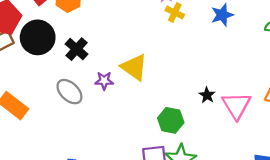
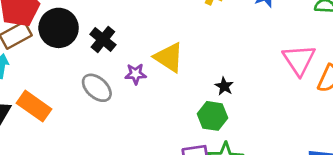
black star: (207, 95) -> (224, 86), moved
pink triangle: (236, 105) -> (299, 60), moved

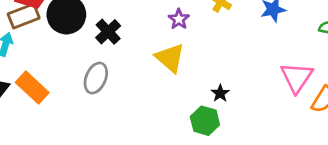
purple star: (136, 74) -> (179, 19), moved, turned 30
gray ellipse: (97, 88) -> (96, 78), turned 64

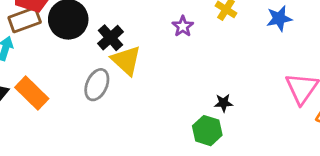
yellow triangle: (170, 58) -> (126, 60), moved
black star: (220, 93) -> (223, 103), turned 30

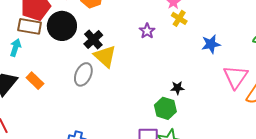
blue star: (279, 18) -> (211, 44), moved
brown rectangle: (25, 20) -> (30, 26), turned 30
orange rectangle: (32, 93) -> (35, 81), size x0.7

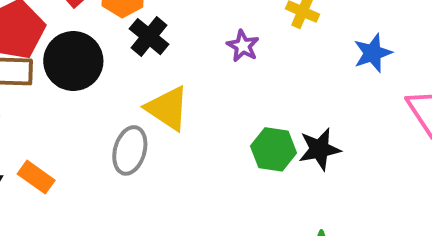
black cross: (93, 39) -> (149, 37), moved
black star: (177, 88) -> (319, 149), size x1.5
green hexagon: (165, 108) -> (274, 149), moved

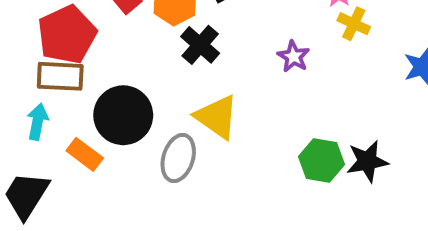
black circle: (73, 61) -> (123, 115), moved
orange rectangle: (36, 177) -> (85, 154), moved

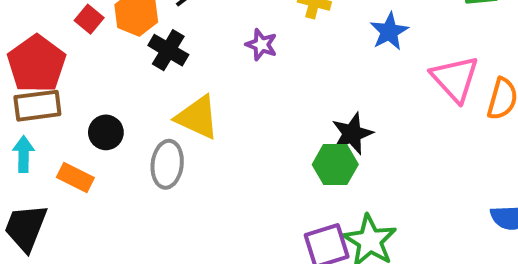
black circle: (123, 115) -> (106, 132), size x0.6
green hexagon: (322, 160) -> (335, 164), moved

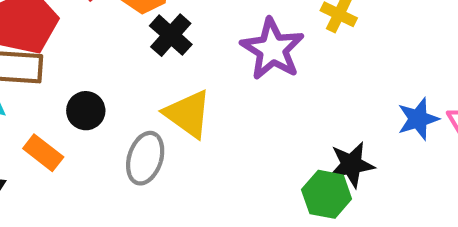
blue star: (389, 32) -> (418, 119), moved
purple star: (261, 45) -> (272, 49), size x1.8

